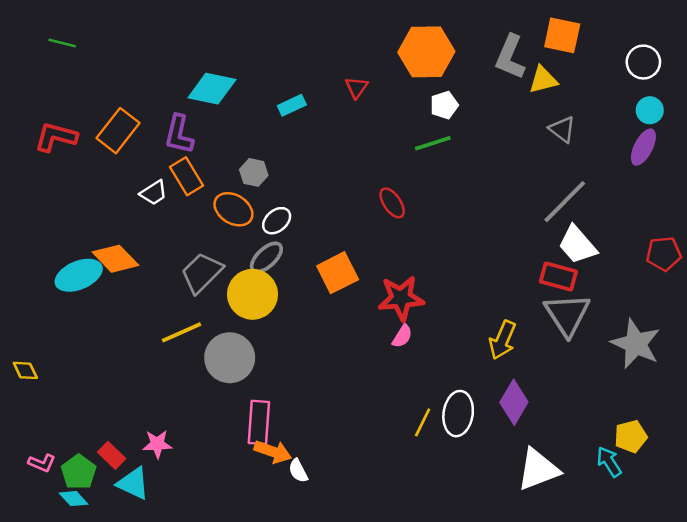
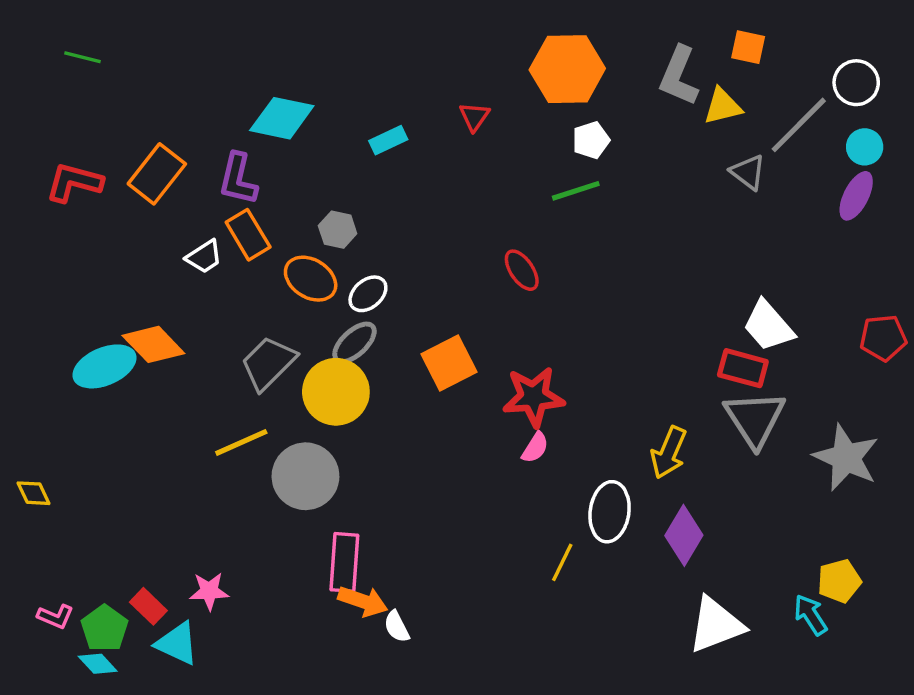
orange square: (562, 35) -> (748, 47), size x0.7
gray line: (565, 202) -> (799, 125), moved
white ellipse: (458, 414) -> (610, 512), moved

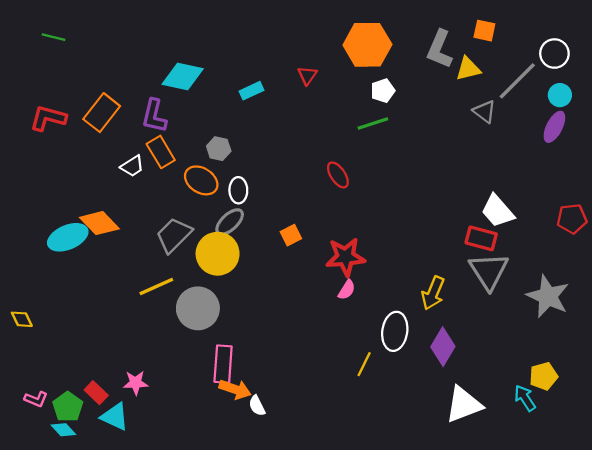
white ellipse: (368, 294) -> (238, 190), turned -50
orange square: (449, 363) -> (291, 235), size x0.6

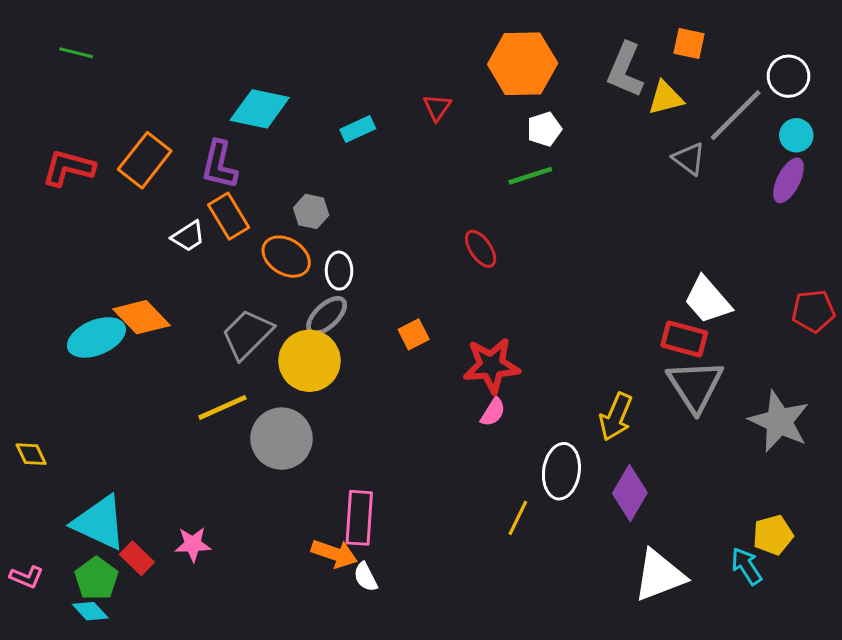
pink rectangle: (223, 364) -> (359, 518), moved
pink L-shape: (36, 399) -> (26, 577), moved
cyan triangle: (115, 417) -> (100, 523), moved, size x1.4

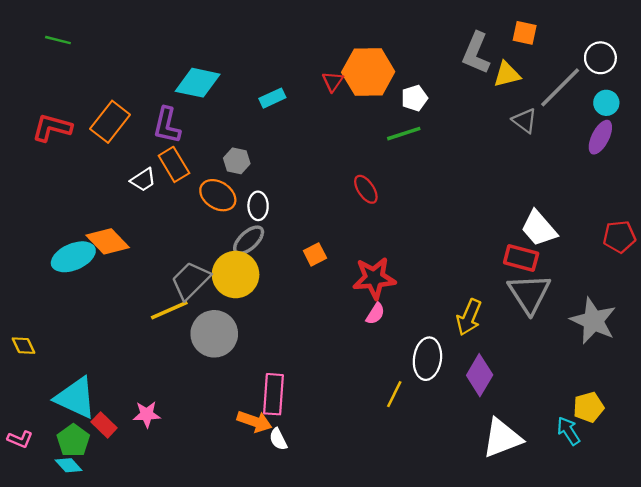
orange hexagon: (523, 64) -> (368, 72), moved
gray trapezoid: (247, 334) -> (191, 280), moved

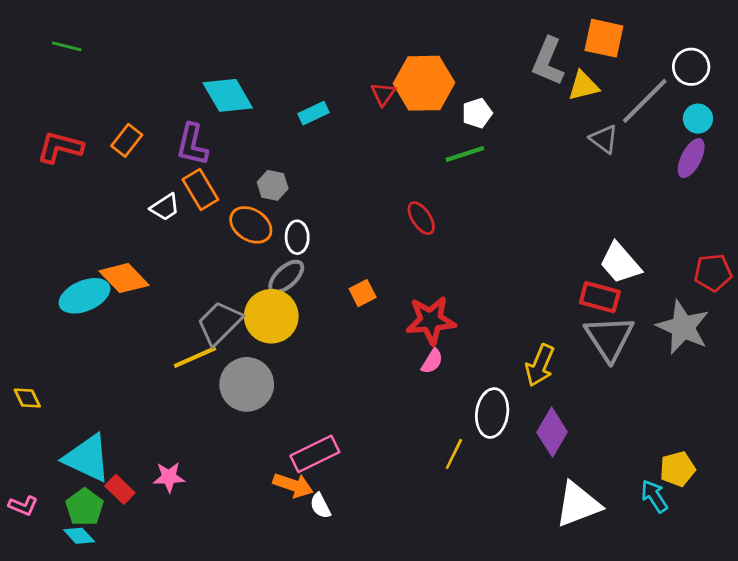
orange square: (525, 33) -> (604, 38), size x1.4
cyan diamond: (198, 83) -> (228, 95), turned 48
orange rectangle: (110, 122) -> (127, 140), size x0.7
gray star: (593, 321) -> (683, 327), moved
pink rectangle: (273, 394) -> (315, 454), turned 60

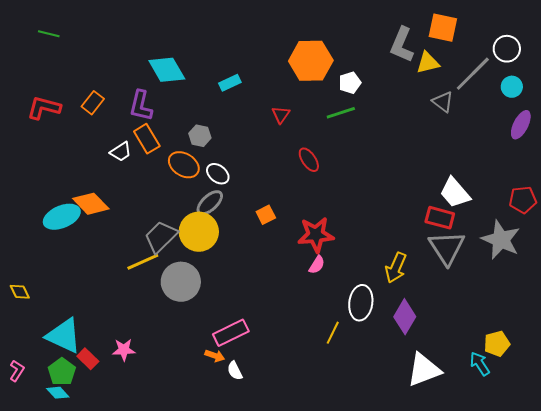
red triangle: (383, 94) -> (281, 115), moved
purple ellipse: (691, 158) -> (521, 125), moved
white ellipse: (297, 237) -> (218, 174), turned -50
orange arrow: (293, 485) -> (215, 356), size x0.7
pink L-shape: (23, 506) -> (17, 371), turned -80

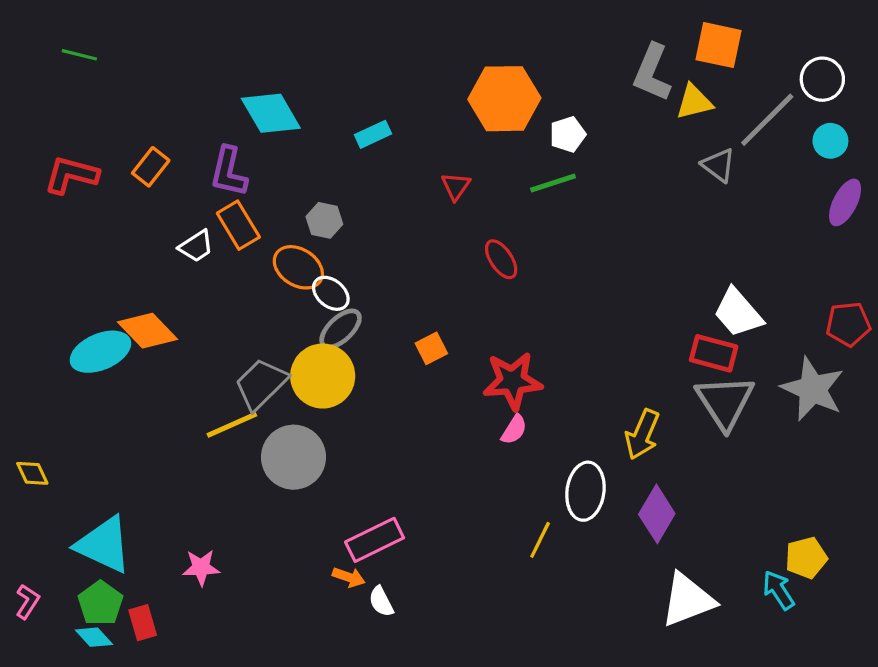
white ellipse: (218, 174) -> (331, 293), moved
red rectangle: (88, 359) -> (143, 623), moved, turned 30

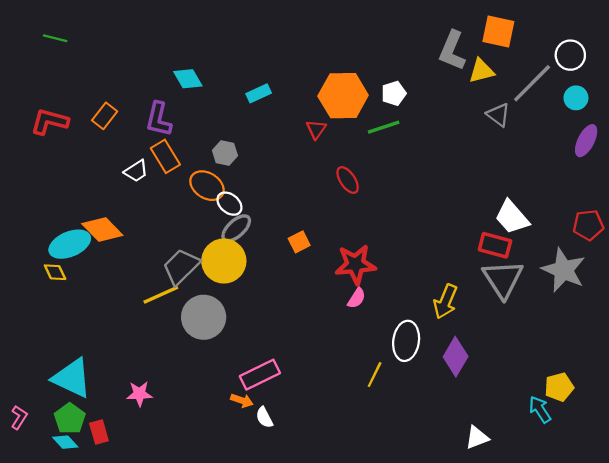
orange hexagon: (504, 99) -> (343, 96), moved
cyan diamond: (271, 113) -> (188, 79), size x0.7
yellow diamond: (32, 473) -> (55, 272), moved
white triangle: (688, 600) -> (477, 438), moved, size x0.6

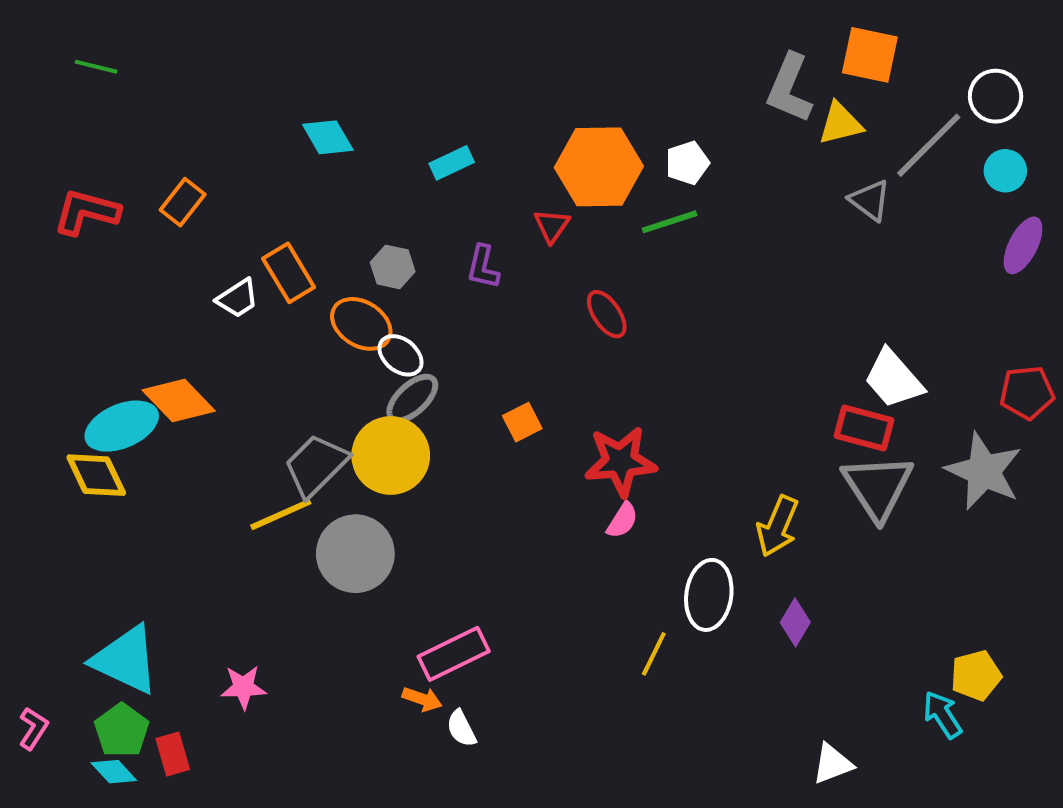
purple L-shape: (159, 119) -> (483, 267), moved, size x0.7
yellow diamond: (55, 272) -> (96, 475), size x1.5
purple diamond: (456, 357) -> (795, 622), size x0.7

